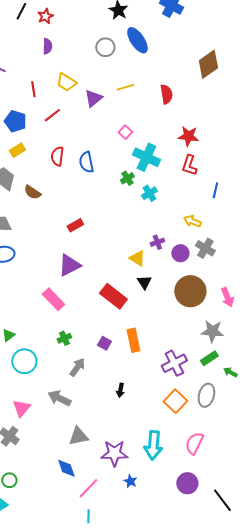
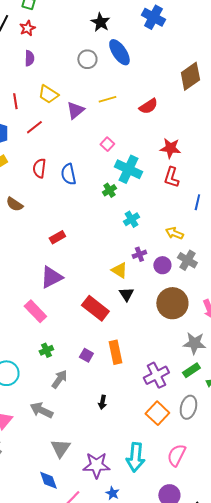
red semicircle: (166, 94) -> (148, 106), turned 66
cyan cross: (149, 193) -> (131, 219), moved
gray triangle: (78, 436) -> (60, 448), turned -45

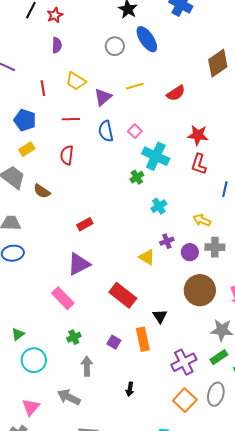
red line: (34, 127) -> (71, 119), moved, turned 36
blue semicircle: (68, 174) -> (106, 131), moved
gray cross: (187, 260) -> (215, 247), turned -30
black triangle: (126, 294) -> (160, 316), moved
gray arrow: (59, 379) -> (87, 366), turned -36

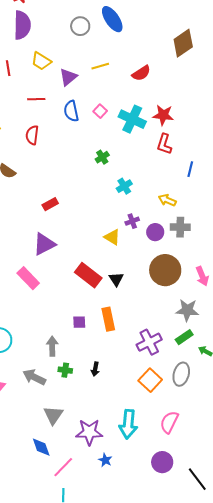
purple semicircle: (57, 45) -> (22, 25), size x1.8
cyan cross: (156, 156) -> (132, 119), moved
black triangle: (160, 316) -> (116, 279), moved
green cross: (74, 337) -> (65, 370), moved, turned 32
purple square: (114, 342) -> (79, 322), turned -32

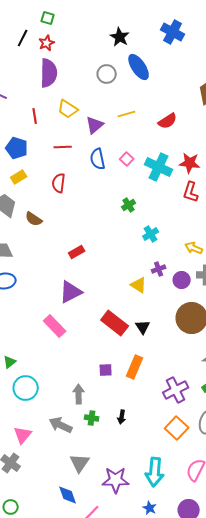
orange rectangle: (108, 319) -> (135, 367), turned 35
blue star: (105, 460) -> (150, 508), moved

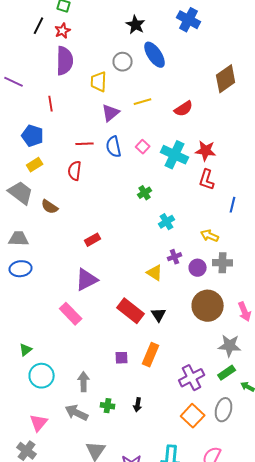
yellow trapezoid: (68, 109) -> (99, 82), moved, turned 60
red line: (63, 147) -> (85, 144), moved
gray arrow: (79, 394) -> (84, 382), moved

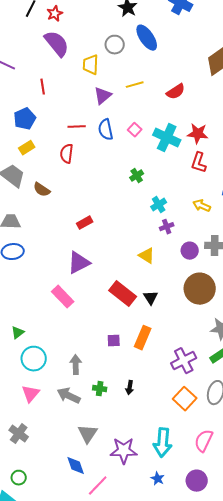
purple semicircle: (65, 61) -> (57, 44), turned -40
blue pentagon: (33, 136) -> (25, 119), turned 30
yellow arrow: (210, 236) -> (202, 206), moved
purple cross: (175, 257) -> (167, 227), moved
pink triangle: (39, 423) -> (31, 394), moved

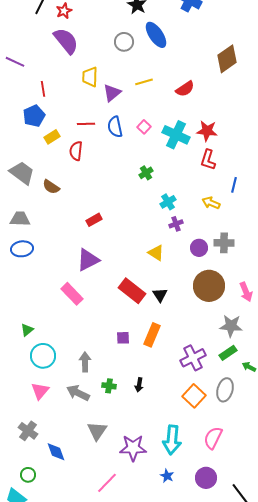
yellow trapezoid: (91, 65) -> (90, 77), moved
red line: (43, 87) -> (43, 89), moved
yellow rectangle: (27, 148) -> (52, 137), moved
blue diamond: (76, 466) -> (56, 452), moved

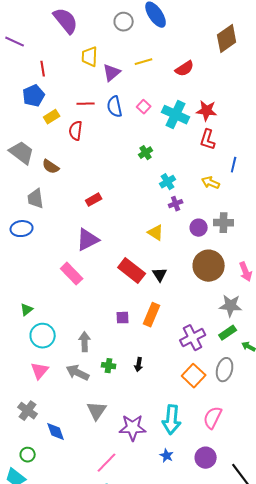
gray trapezoid: (20, 219) -> (36, 199), moved, turned -100

